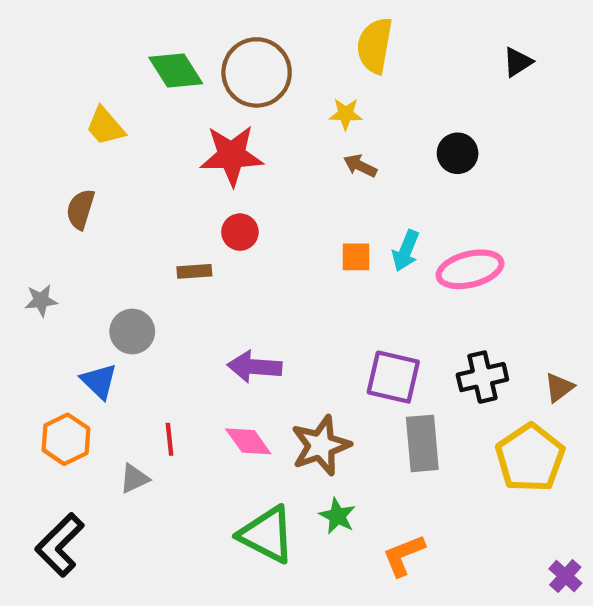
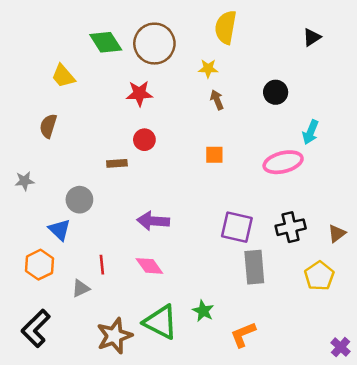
red star: (232, 155) -> (139, 93), size x0.7
brown arrow: (360, 166) -> (217, 100), turned 42
cyan arrow: (406, 251) -> (311, 132), moved
brown star: (321, 445) -> (114, 336), moved
yellow pentagon: (530, 458) -> (319, 276), size x0.7

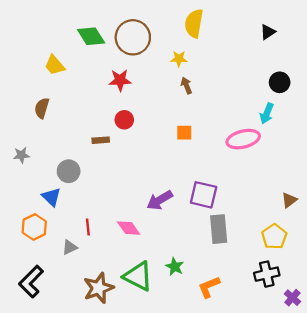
black circle: (276, 92) -> (280, 82), moved
purple arrow: (153, 221) -> (160, 200), moved, turned -35
black cross: (291, 227) -> (267, 274), moved

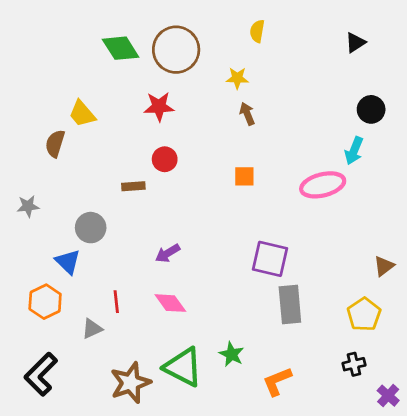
yellow semicircle: (194, 23) -> (257, 31), size x0.6
yellow trapezoid: (55, 65) -> (82, 114), moved
purple arrow: (160, 200) -> (168, 253), moved, size x0.7
black cross: (267, 274) -> (354, 364), size x0.7

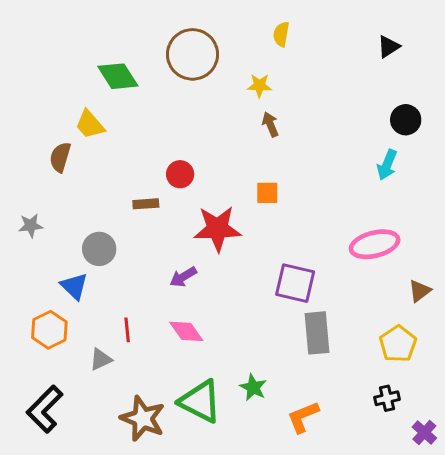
green diamond: (121, 48) -> (118, 76), moved
red star: (159, 107) -> (217, 229), moved, size x1.4
pink ellipse: (323, 185) -> (375, 244), moved
brown star: (131, 383) -> (143, 418), turned -30

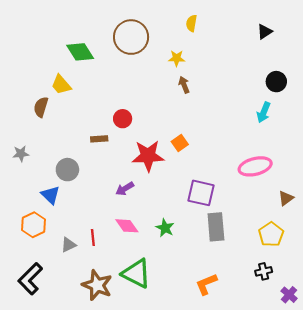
orange square: (267, 193) -> (180, 143), moved, turned -35
red line: (127, 330) -> (93, 237), moved
green star: (253, 387) -> (165, 228), moved

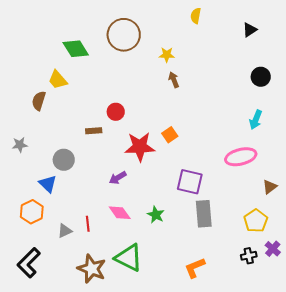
yellow semicircle: (191, 23) -> (196, 16), moved
cyan arrow: (264, 112) -> (256, 120), moved
purple cross: (289, 295) -> (273, 249), moved

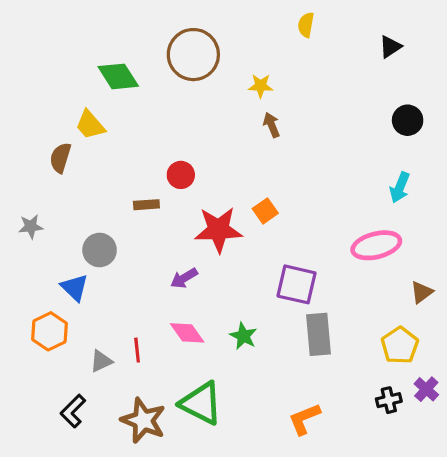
black L-shape: (29, 263) -> (73, 411), moved, size x0.7

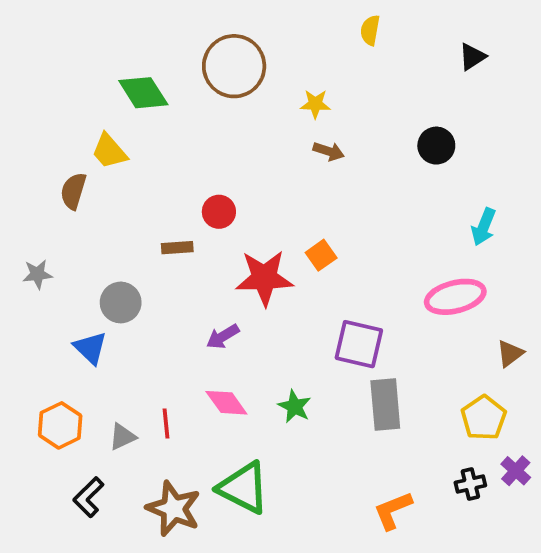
black circle: (408, 120) -> (436, 146), moved
brown arrow: (272, 125) -> (329, 151), turned 130
orange hexagon: (49, 331) -> (60, 425), moved
orange L-shape: (304, 419) -> (393, 510), moved

